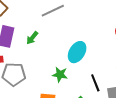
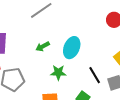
green arrow: (32, 38) -> (43, 46), moved, turned 32

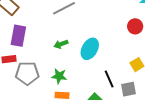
green star: (58, 73) -> (59, 76), moved

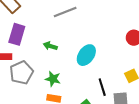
green arrow: (61, 44) -> (50, 46), moved, turned 32
gray pentagon: (27, 73) -> (22, 73), turned -30

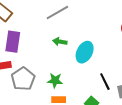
green arrow: (50, 46) -> (60, 42), moved

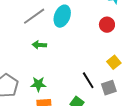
cyan ellipse: (85, 52) -> (62, 16), moved

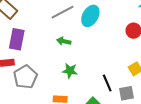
green star: (38, 84) -> (70, 71), moved

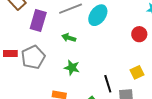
purple rectangle: (17, 39) -> (38, 21), moved
gray pentagon: (25, 77) -> (33, 57), moved

